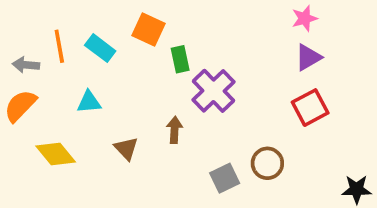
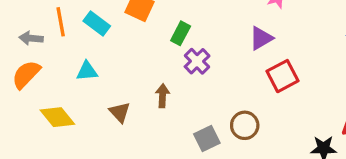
purple triangle: (308, 57) -> (261, 38), moved
green rectangle: (180, 59) -> (181, 33), moved, turned 40
purple cross: (214, 91) -> (197, 61), size x0.7

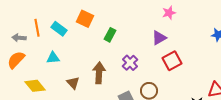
purple cross: (197, 61) -> (130, 63), moved
brown arrow: (163, 96) -> (99, 73), size x1.5

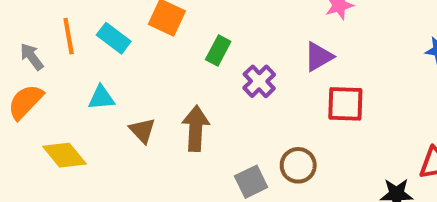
gray arrow: (19, 38) -> (32, 57), turned 48
red square: (172, 61) -> (345, 104), turned 30
purple cross: (130, 63) -> (259, 81), moved
brown triangle: (73, 83) -> (142, 130), moved

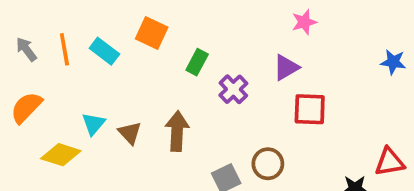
gray arrow: (32, 57) -> (26, 49), moved
cyan triangle: (101, 98) -> (94, 124), moved, turned -45
yellow diamond: (64, 155) -> (61, 155), turned -33

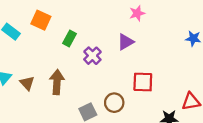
red square: (310, 109) -> (143, 82), moved

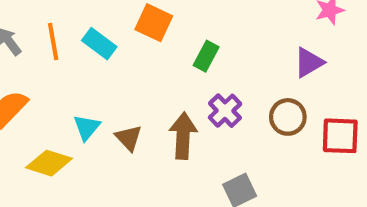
purple cross: (92, 56) -> (225, 111), moved
brown circle: (114, 103) -> (288, 117), moved

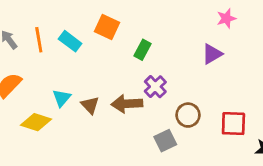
brown circle: (288, 117) -> (188, 115), moved
brown arrow: (183, 136) -> (127, 104), turned -96
red square: (340, 136) -> (233, 124), moved

